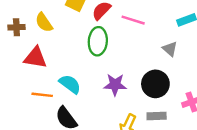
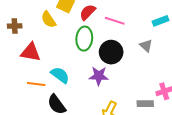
yellow semicircle: (44, 22) -> (49, 19), moved
black circle: (155, 84) -> (111, 52), moved
gray rectangle: (157, 116) -> (145, 104), moved

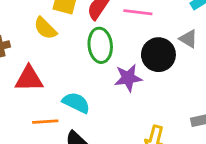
black circle: (111, 52) -> (158, 55), moved
purple star: (99, 76) -> (128, 78), moved

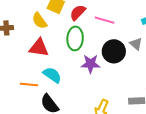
red triangle: (29, 79) -> (39, 48), moved

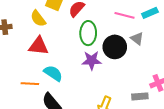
pink line: (105, 20) -> (125, 15), moved
green ellipse: (75, 38) -> (88, 33), moved

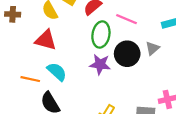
pink line: (125, 15) -> (126, 19), moved
gray triangle: (137, 38) -> (152, 48), turned 32

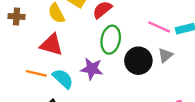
pink line: (126, 19) -> (159, 27), moved
purple star: (100, 64) -> (92, 69), moved
orange line: (30, 79) -> (36, 73), moved

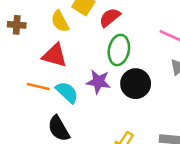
black circle: (138, 61) -> (136, 84), moved

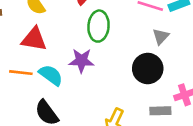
black circle: (136, 84) -> (148, 69), moved

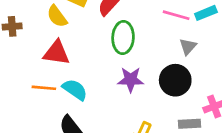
purple star: (81, 61) -> (131, 80), moved

